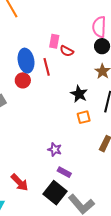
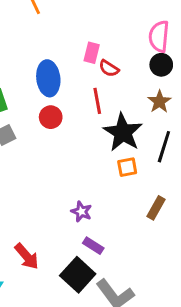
red line: (47, 67) -> (97, 101), moved
red circle: (23, 80) -> (51, 117), moved
black star: (79, 94) -> (123, 132), size x1.5

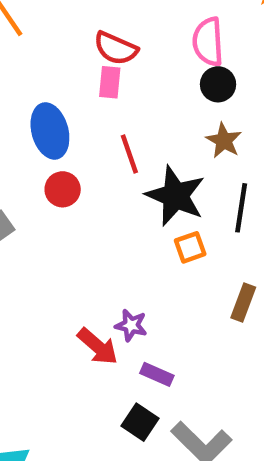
red semicircle: (109, 68) -> (116, 48), moved, size x1.4
red arrow: (27, 256) -> (98, 346), moved
black square: (78, 275) -> (140, 422), size x0.7

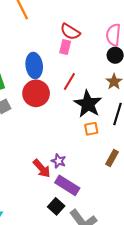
red line: (129, 154) -> (69, 82), turned 42
red circle: (63, 189) -> (36, 93), size x1.6
purple rectangle: (157, 374) -> (67, 185), size x1.6

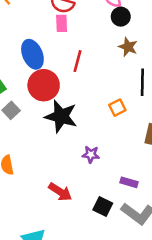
black star: (88, 104) -> (61, 116), moved
red arrow: (42, 168) -> (60, 192), moved
purple rectangle: (67, 185) -> (129, 182), moved, size x0.6

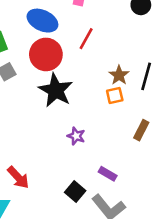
brown star: (128, 47) -> (119, 75), moved
blue ellipse: (32, 54) -> (42, 21), turned -56
red arrow: (60, 192) -> (18, 177), moved

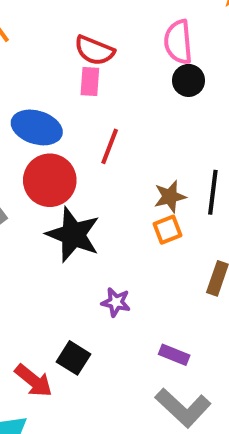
brown star: (119, 75) -> (170, 197), turned 30
black square: (75, 192) -> (74, 358), moved

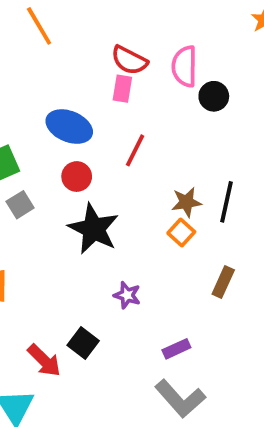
pink semicircle: (178, 42) -> (184, 66), moved
red circle: (50, 180) -> (77, 177), size x0.6
orange square: (168, 230) -> (181, 232), turned -32
purple rectangle: (174, 355) -> (176, 349), turned -52

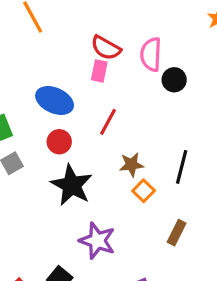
brown star: (186, 202) -> (131, 165), moved
purple star: (127, 295) -> (97, 241), size x1.6

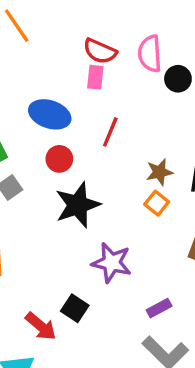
brown star: (131, 165) -> (159, 172), moved
black star: (72, 185) -> (78, 205), turned 30

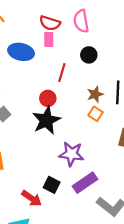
black circle: (178, 79) -> (89, 55), moved
blue ellipse: (50, 114) -> (21, 52), moved
red circle: (59, 159) -> (48, 98), moved
purple rectangle: (159, 308) -> (85, 183), moved, size x1.6

